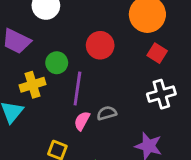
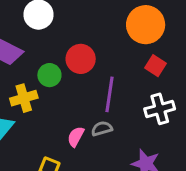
red circle: (100, 45) -> (81, 59), moved
purple line: (77, 89) -> (109, 94), moved

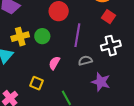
green circle: (49, 75) -> (42, 36), moved
gray semicircle: (102, 129) -> (85, 61), moved

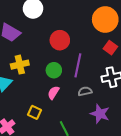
green circle: (42, 36) -> (54, 70), moved

